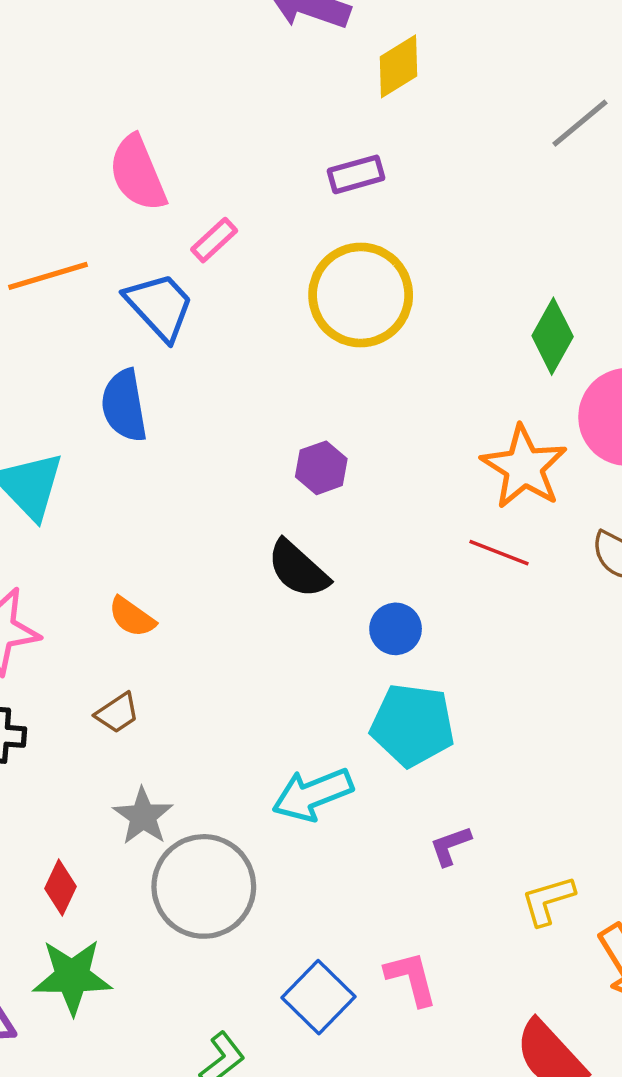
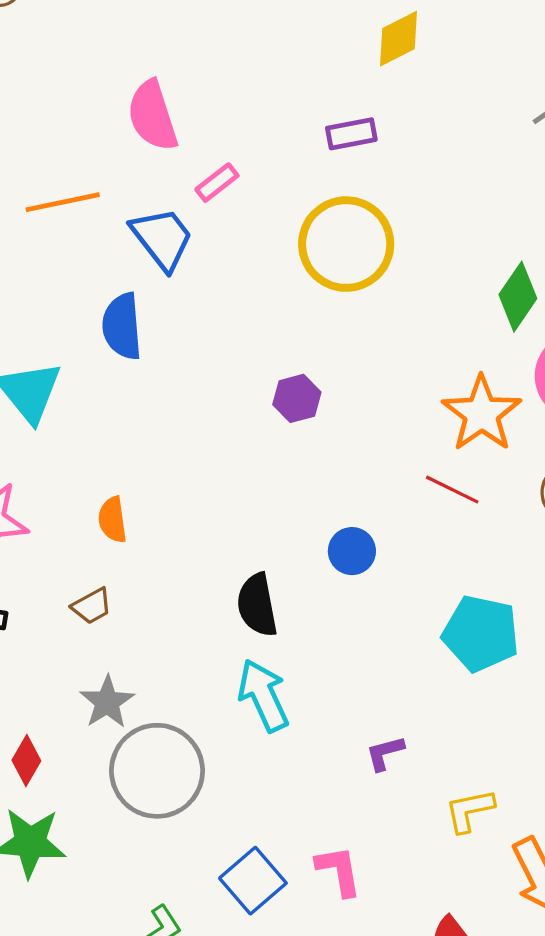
black semicircle: (298, 569) -> (257, 605), moved, turned 32
orange semicircle: (132, 617) -> (112, 520), turned 42
cyan pentagon: (413, 725) -> (481, 633), moved
cyan arrow: (313, 794) -> (263, 695), turned 82

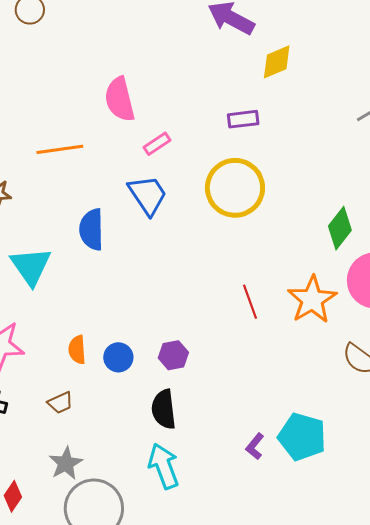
blue trapezoid: (162, 239) -> (148, 195), moved
purple hexagon: (297, 398) -> (173, 355), moved
red line: (452, 490) -> (250, 302), moved, turned 40
blue circle: (352, 551) -> (118, 357), moved
purple L-shape: (385, 753) -> (255, 446), moved, turned -40

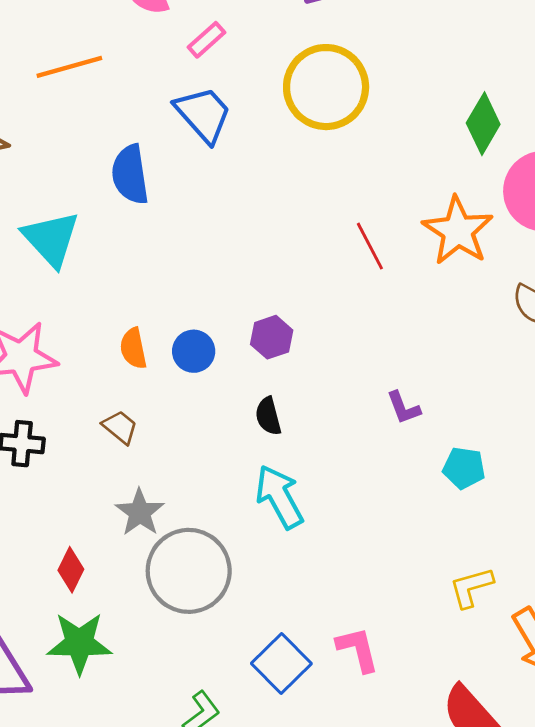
brown trapezoid: (60, 403) -> (120, 427), turned -108
black semicircle: (164, 409) -> (268, 416), size x0.7
cyan pentagon: (302, 437) -> (464, 468), moved, size x0.6
purple L-shape: (255, 446) -> (404, 408), moved, turned -52

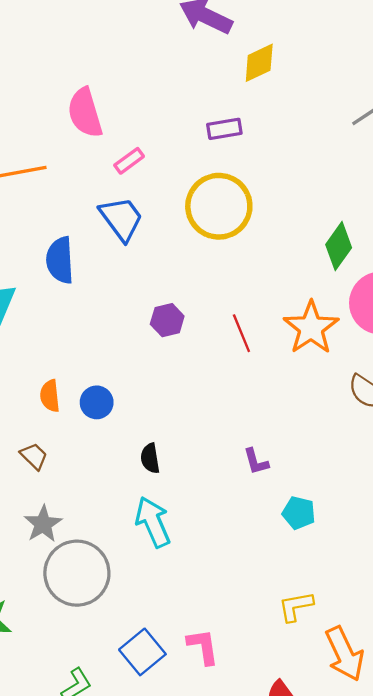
purple hexagon: (272, 337) -> (167, 320), moved

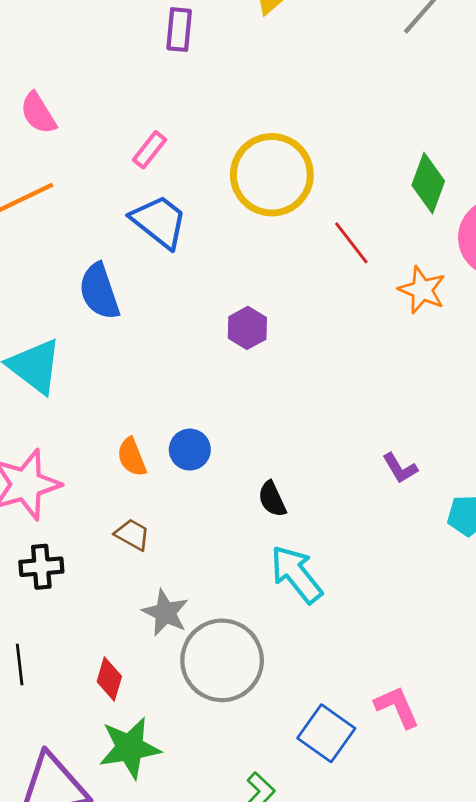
pink semicircle: (85, 113) -> (38, 113), moved, size x0.7
purple rectangle: (224, 129) -> (179, 30), moved, turned -60
orange star: (311, 328) -> (422, 290), size x0.7
red line: (241, 333) -> (351, 243), moved

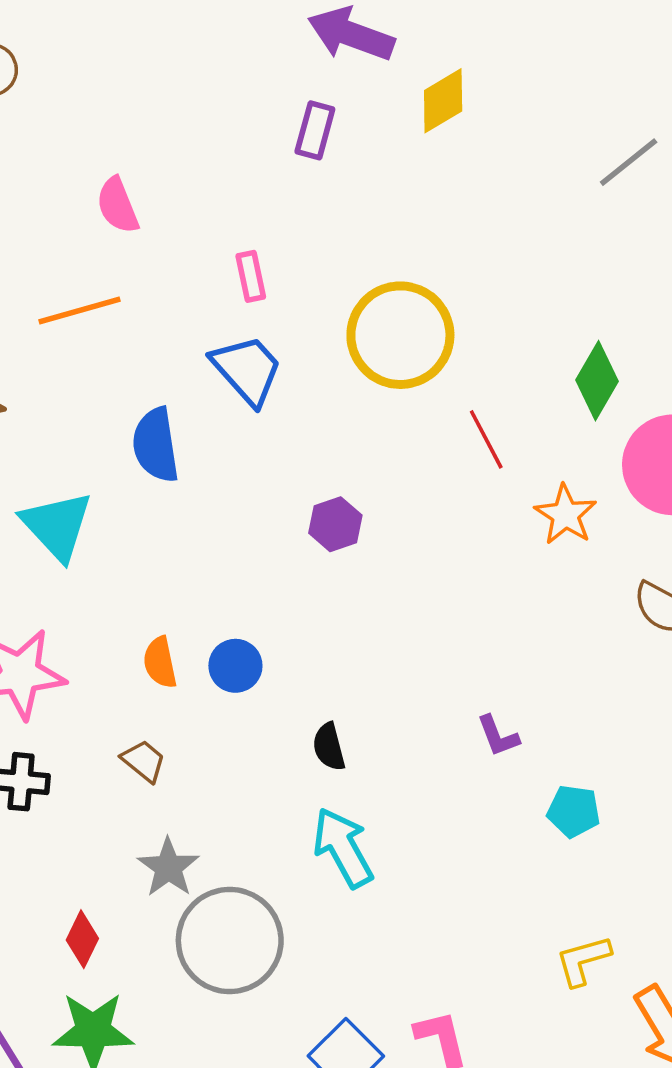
pink rectangle: (150, 150) -> (251, 276), turned -60

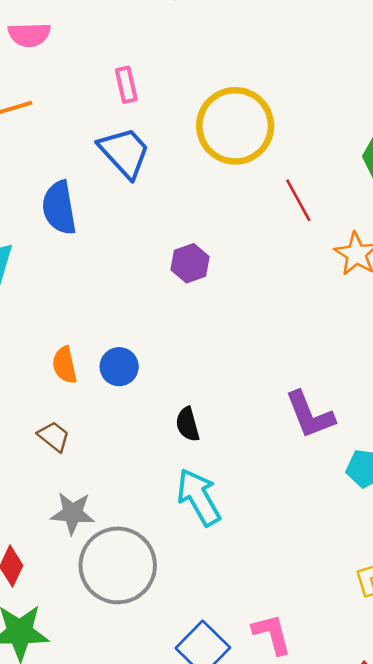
pink semicircle: (118, 205) -> (29, 35), turned -69
purple L-shape: (498, 736) -> (310, 415), size x1.6
gray star: (168, 867) -> (73, 513), turned -30

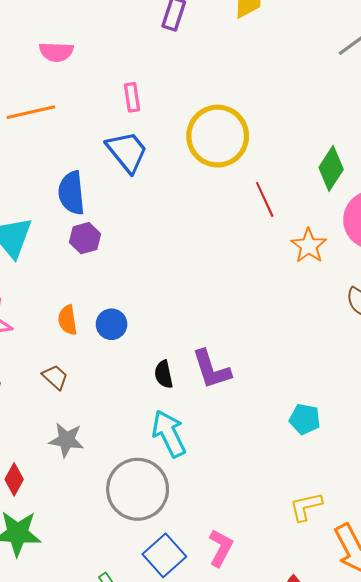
purple hexagon: (190, 263) -> (85, 238), moved
purple L-shape: (310, 415) -> (211, 369), moved
gray circle: (118, 565) -> (138, 489), moved
pink L-shape: (272, 634) -> (221, 548), turned 39

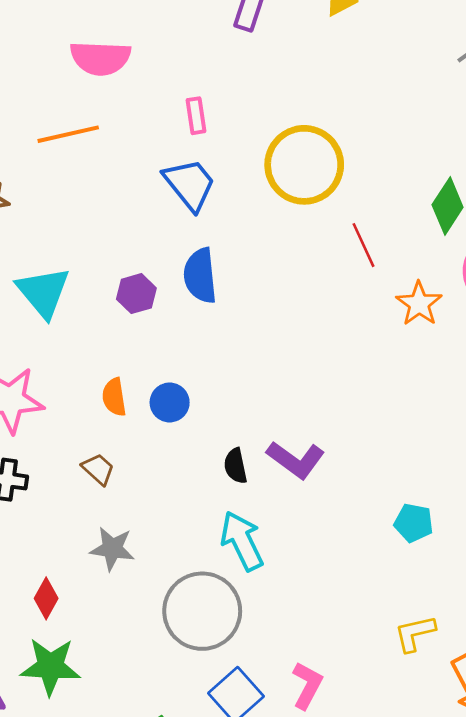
pink semicircle: (56, 52) -> (100, 58), size x1.4
blue semicircle: (71, 193) -> (200, 276), moved
purple L-shape: (211, 369) -> (296, 460), turned -36

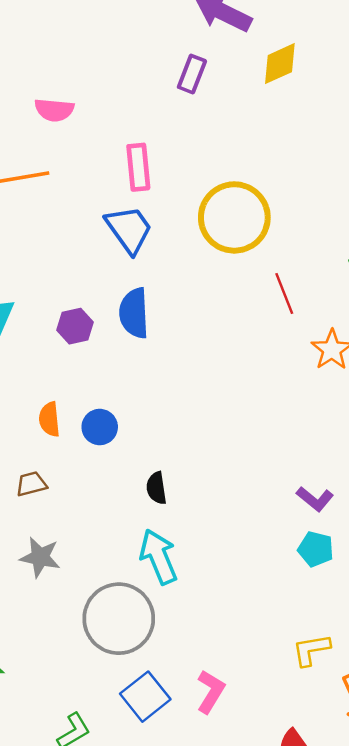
pink semicircle: (100, 58) -> (54, 110), size x0.7
pink rectangle: (196, 116) -> (138, 167), size x1.4
purple L-shape: (296, 460) -> (315, 499), moved, size x0.7
brown trapezoid: (98, 469) -> (31, 484), turned -60

